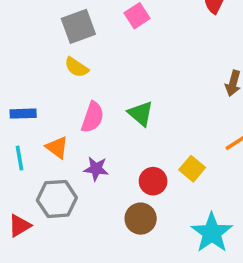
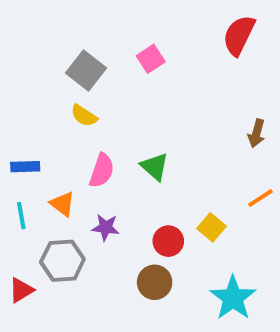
gray square: (78, 26) -> (86, 71), turned -32

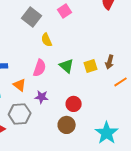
yellow semicircle: (84, 116) -> (47, 40), moved, turned 32
brown arrow: (257, 133) -> (110, 62), moved
yellow square: (211, 227) -> (91, 66), moved, turned 32

